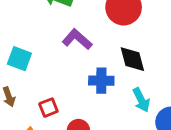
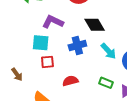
cyan square: (19, 59) -> (41, 43), moved
red square: (48, 108) -> (47, 62), moved, turned 32

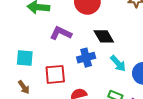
cyan square: (41, 43) -> (25, 58), moved
red square: (47, 62) -> (55, 74), size x1.5

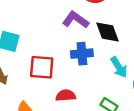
purple L-shape: (61, 33) -> (76, 20), moved

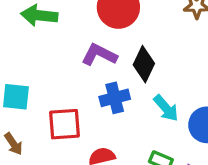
black diamond: (108, 32) -> (144, 64), turned 55

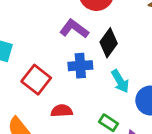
red square: (64, 124) -> (36, 80), turned 32

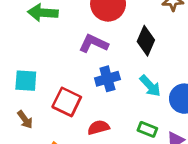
black diamond: (109, 43) -> (146, 41), moved

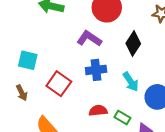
red semicircle: (98, 127) -> (98, 111), moved

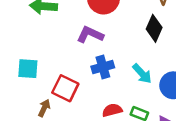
black diamond: (133, 44) -> (154, 28), moved
brown arrow: (22, 93) -> (44, 108), moved, turned -119

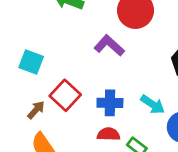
blue cross: (103, 67) -> (110, 103), moved
cyan arrow: (142, 74) -> (153, 104), turned -30

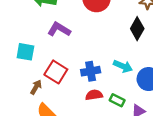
purple L-shape: (109, 45) -> (59, 29), moved

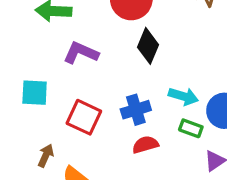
black diamond: (137, 29) -> (148, 46), moved
brown arrow: (36, 87) -> (46, 156), moved
green rectangle: (117, 100) -> (191, 128), moved

